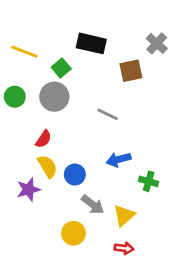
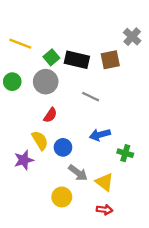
black rectangle: (91, 43) -> (77, 60), moved
red semicircle: (43, 139) -> (50, 115), moved
yellow triangle: (124, 215) -> (104, 182), turned -42

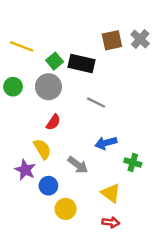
brown square: (110, 60) -> (112, 40), moved
blue circle: (63, 147) -> (48, 186), moved
purple star: (24, 160) -> (25, 170), turned -30
gray arrow: (78, 173) -> (78, 165), moved

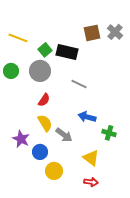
blue arrow: (106, 143) -> (87, 117), turned 30
yellow semicircle: (42, 149) -> (45, 123), moved

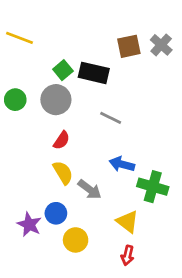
yellow line: (18, 38) -> (19, 38), moved
green cross: (109, 133) -> (153, 187), size x1.5
purple star: (21, 139) -> (29, 225), moved
red arrow: (91, 182) -> (127, 255), turned 96

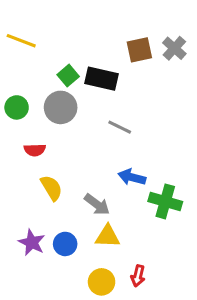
red semicircle: (62, 140) -> (35, 150), moved, turned 54
yellow semicircle: (63, 173) -> (51, 188), moved
blue circle: (56, 213) -> (65, 244), moved
yellow triangle: (127, 222) -> (108, 236), moved, turned -35
yellow circle: (76, 240) -> (102, 282), moved

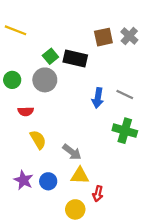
gray line: (120, 127) -> (125, 95), moved
blue arrow: (132, 177) -> (98, 98), moved, turned -96
green cross: (165, 201) -> (125, 131), moved
red arrow: (138, 276) -> (98, 194), moved

